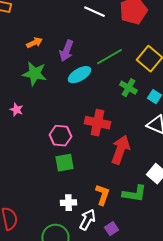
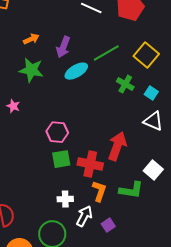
red cross: (97, 123) -> (90, 164), moved

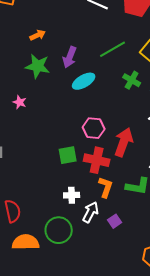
purple arrow: (63, 47) -> (70, 57), moved
cyan ellipse: (76, 71) -> (84, 81), moved
pink hexagon: (57, 132) -> (94, 128), moved

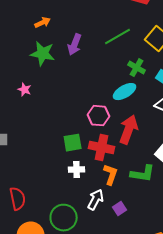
cyan ellipse: (84, 81) -> (125, 92), moved
white cross: (72, 195) -> (77, 170), moved

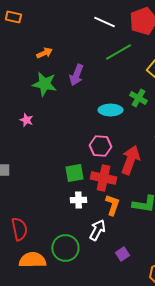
green line: (118, 37) -> (118, 52), moved
cyan ellipse: (125, 92) -> (110, 110), moved, turned 30
purple square: (120, 209) -> (122, 254), moved

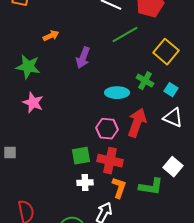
green star: (44, 84) -> (28, 67), moved
pink star: (26, 120) -> (33, 103), size x1.5
red arrow: (130, 160) -> (137, 123), moved

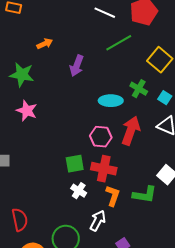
white cross: (85, 183) -> (79, 191), turned 35

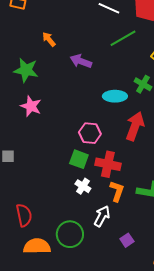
orange arrow: (45, 44) -> (49, 39), turned -105
purple arrow: (77, 66) -> (81, 61), turned 90
pink hexagon: (101, 137) -> (90, 133), moved
green square: (75, 164) -> (79, 159), turned 30

